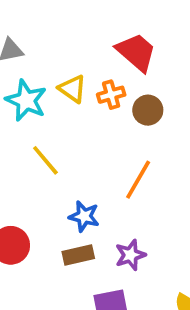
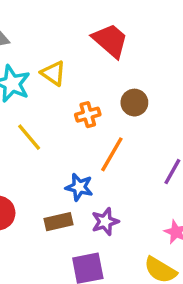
orange cross: (111, 95) -> (88, 115), moved
brown circle: (148, 110) -> (134, 103), moved
blue star: (84, 216) -> (79, 187), moved

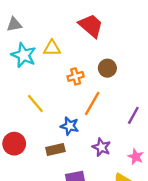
yellow triangle: (53, 73) -> (52, 48), turned -36
yellow line: (29, 137) -> (35, 104), moved
purple star: (105, 222) -> (101, 147), moved, turned -30

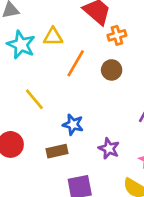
brown circle: (107, 68) -> (112, 70), moved
orange cross: (76, 76) -> (117, 35), moved
orange line: (92, 104) -> (76, 63), moved

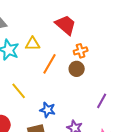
orange cross: (117, 35) -> (81, 51), moved

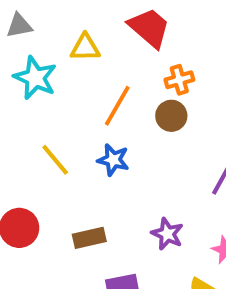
yellow triangle: (33, 44) -> (85, 48), moved
blue star: (48, 110) -> (113, 160), moved

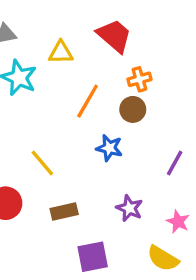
yellow line: (55, 160) -> (42, 163), moved
blue star: (113, 160) -> (109, 148), moved

